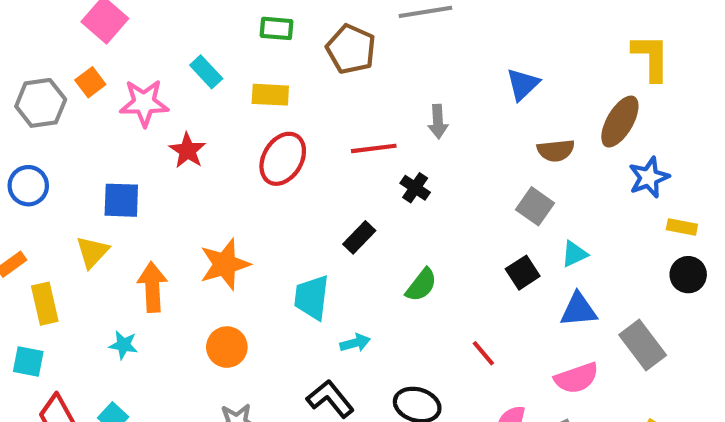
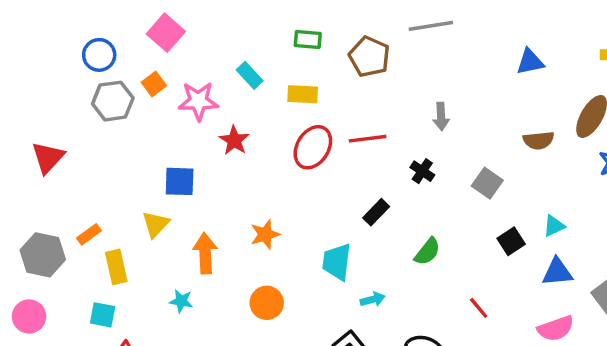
blue triangle: (523, 84) -> (530, 62), moved, turned 32
red line: (374, 148) -> (368, 139), moved
blue circle: (28, 186) -> (99, 55), moved
gray square: (535, 206) -> (487, 183), moved
orange star: (225, 264) -> (265, 234), size x0.7

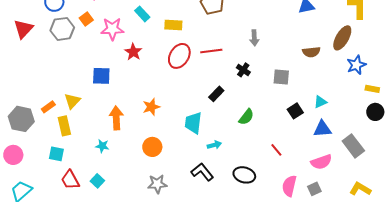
red triangle: (48, 157) -> (23, 29), moved
gray square: (487, 183) -> (281, 77), turned -30
yellow triangle: (156, 224) -> (72, 101), moved

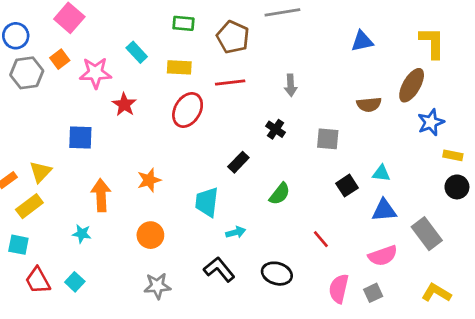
red line: (211, 51) -> (230, 82), moved
cyan triangle: (320, 102) -> (381, 173), turned 32
yellow rectangle: (64, 126) -> (29, 206), turned 66

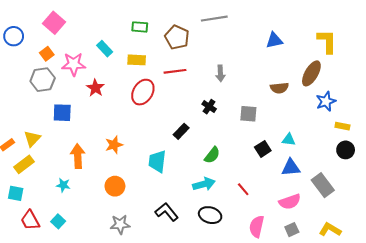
gray hexagon: (27, 73) -> (43, 80), moved
cyan arrow: (236, 232) -> (204, 184), moved, size x1.5
gray square: (373, 293) -> (292, 230), moved

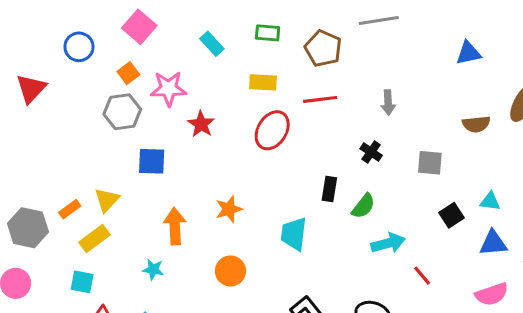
cyan rectangle: (105, 49) -> (212, 44), moved
black rectangle: (181, 131) -> (329, 189), turned -35
green semicircle: (212, 155) -> (363, 206), moved
cyan arrow: (204, 184) -> (388, 243), moved

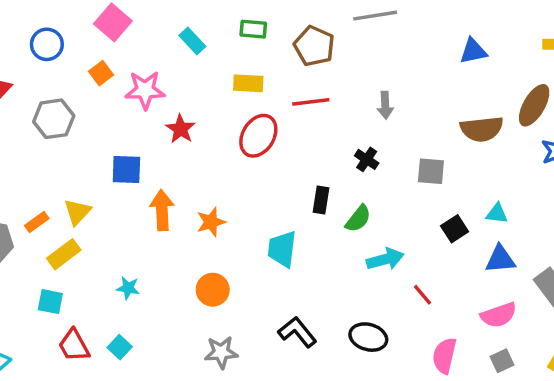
gray hexagon: (122, 112) -> (54, 119), moved
brown semicircle: (476, 124) -> (482, 129), size x1.4
orange arrow: (175, 226) -> (162, 210), moved

